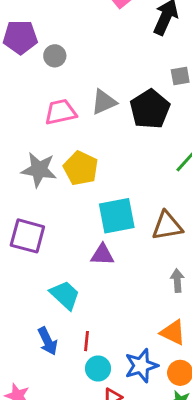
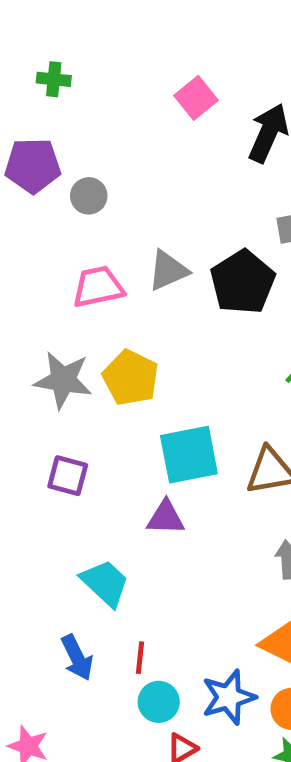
purple square: (27, 236) -> (68, 476), moved, size x0.7

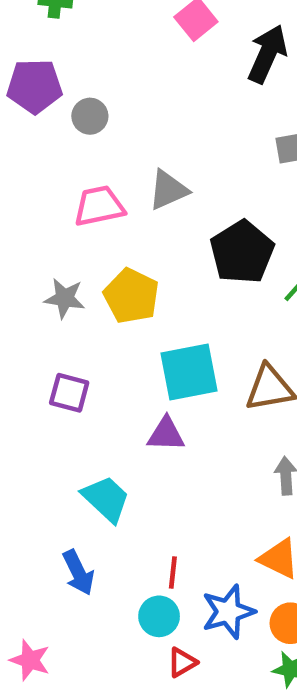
black pentagon: (243, 282) -> (242, 252), moved
gray star: (63, 380) -> (65, 298), size x0.7
red line: (140, 658) -> (173, 573), moved

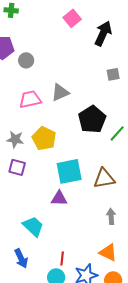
purple square: (69, 393) -> (17, 167), moved

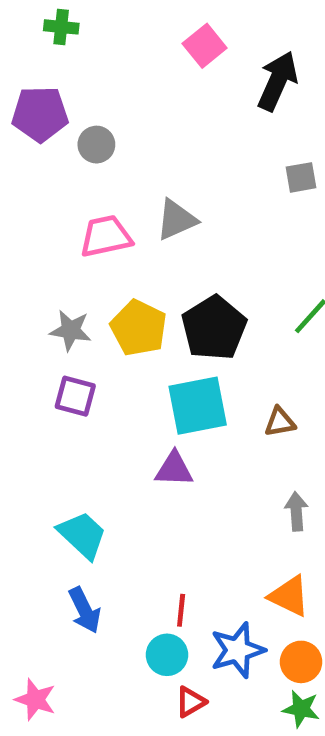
black pentagon: (92, 119) -> (214, 328), moved
brown triangle: (104, 178) -> (280, 422), size x0.6
cyan trapezoid: (33, 226) -> (82, 535), moved

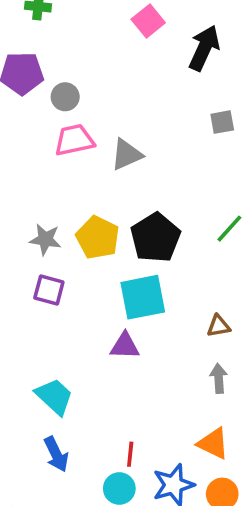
pink trapezoid: (106, 236) -> (74, 140), moved
brown triangle: (280, 422) -> (219, 326), moved

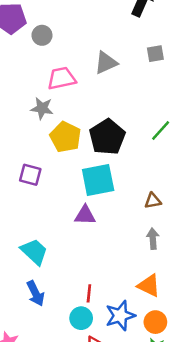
pink trapezoid: (74, 140) -> (62, 78), moved
gray triangle: (127, 155) -> (106, 63), moved
gray star: (45, 239) -> (42, 108), moved

